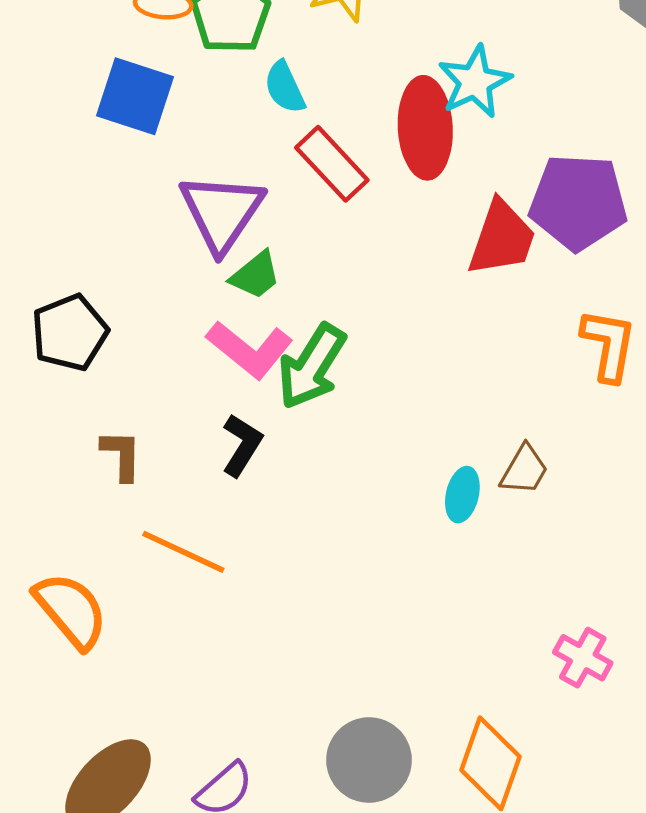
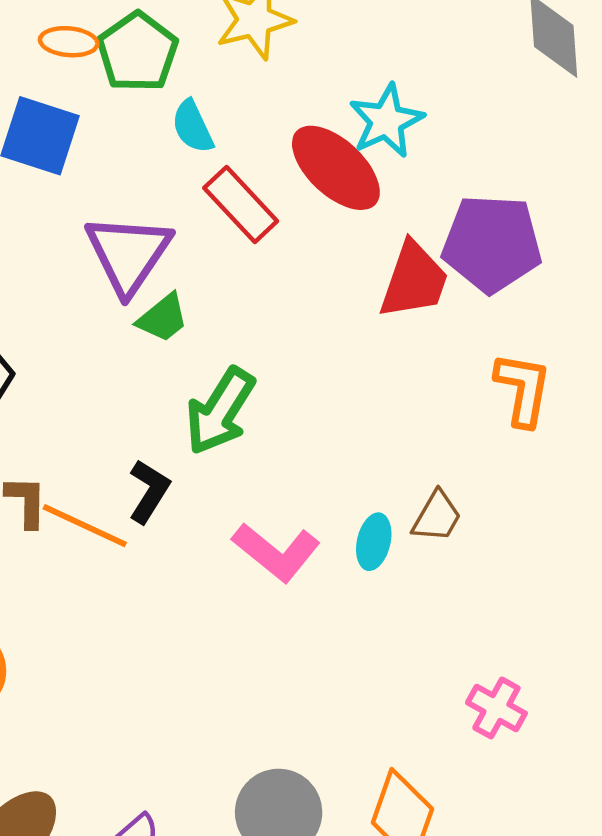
red ellipse: (425, 128) -> (336, 168), turned -44
pink L-shape: (250, 349) -> (276, 552), moved
orange line: (183, 552) -> (85, 526), moved

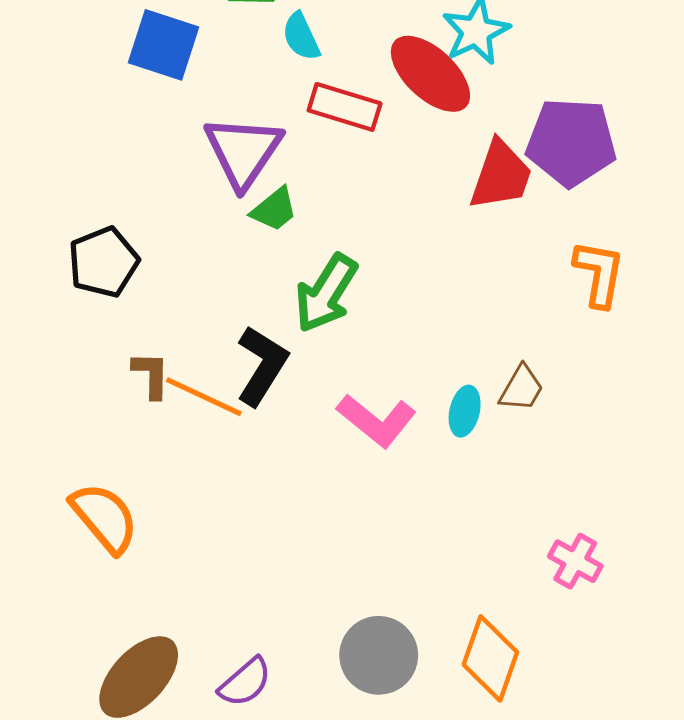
red rectangle: (241, 205) -> (345, 107), turned -30
black L-shape: (149, 491) -> (262, 366), size x1.4

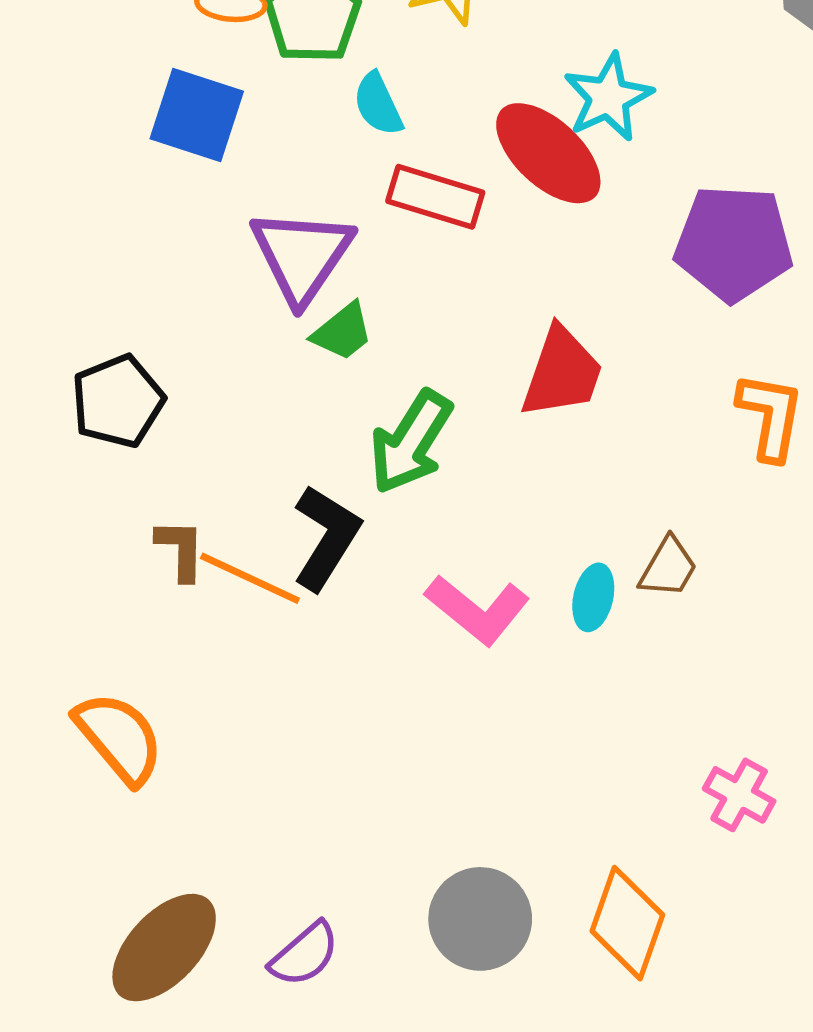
red trapezoid: (501, 175) -> (562, 373), moved

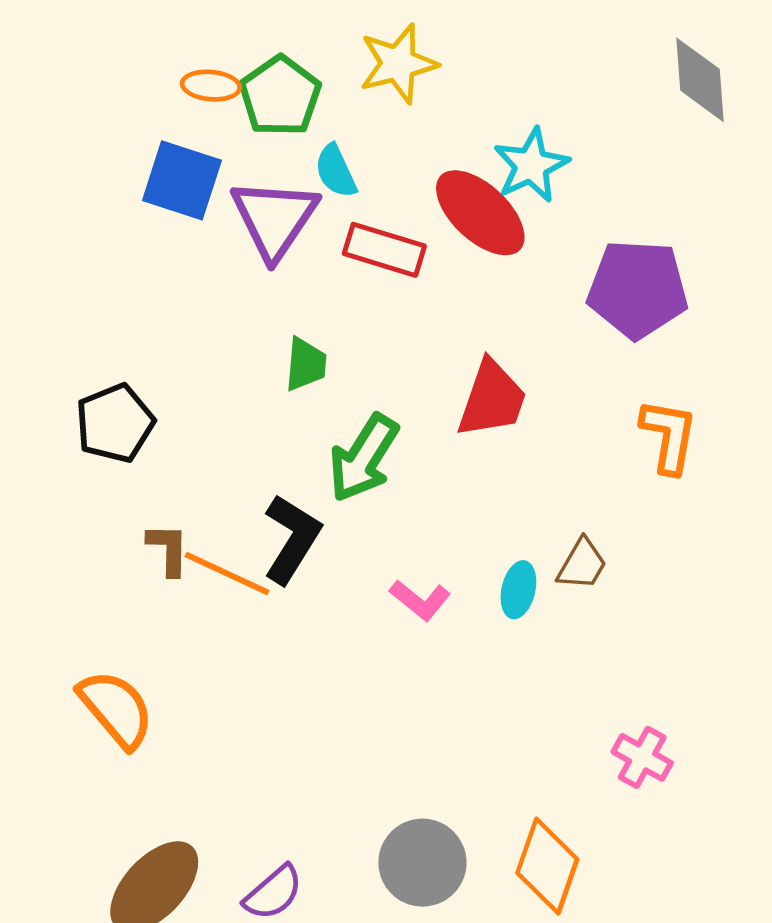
purple triangle: (302, 255) -> (274, 219), moved
green trapezoid: (343, 332) -> (306, 364), turned -46
pink L-shape: (477, 610) -> (420, 600), size x0.7

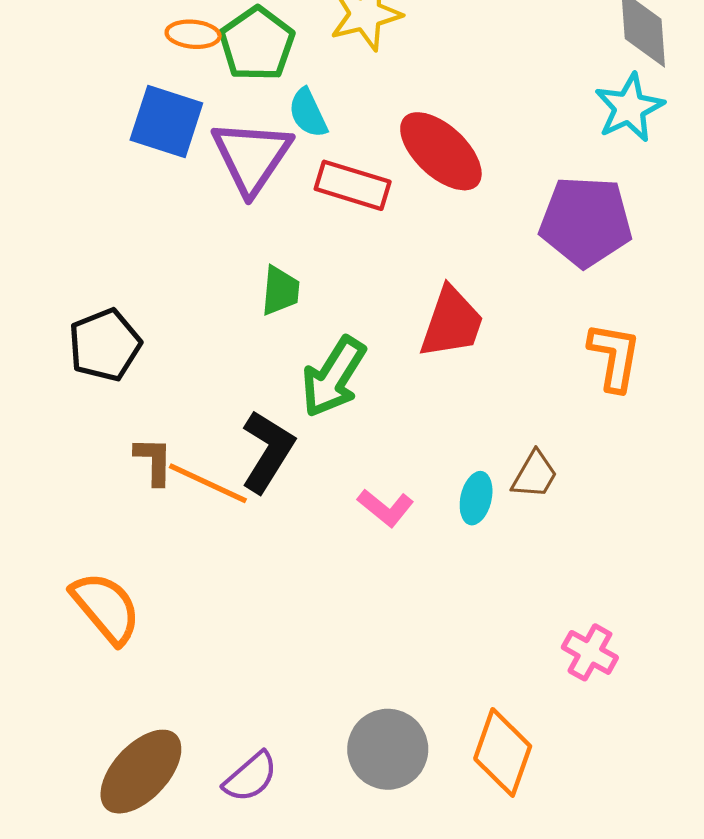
cyan star: (531, 165) -> (629, 108), moved

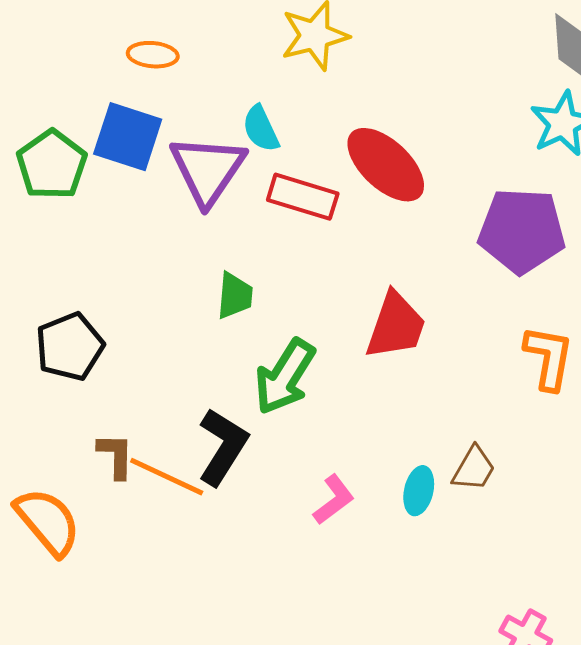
green pentagon: (257, 44) -> (52, 165), moved
pink L-shape: (386, 508) -> (334, 500), turned -76
orange semicircle: (106, 608) -> (48, 522), moved

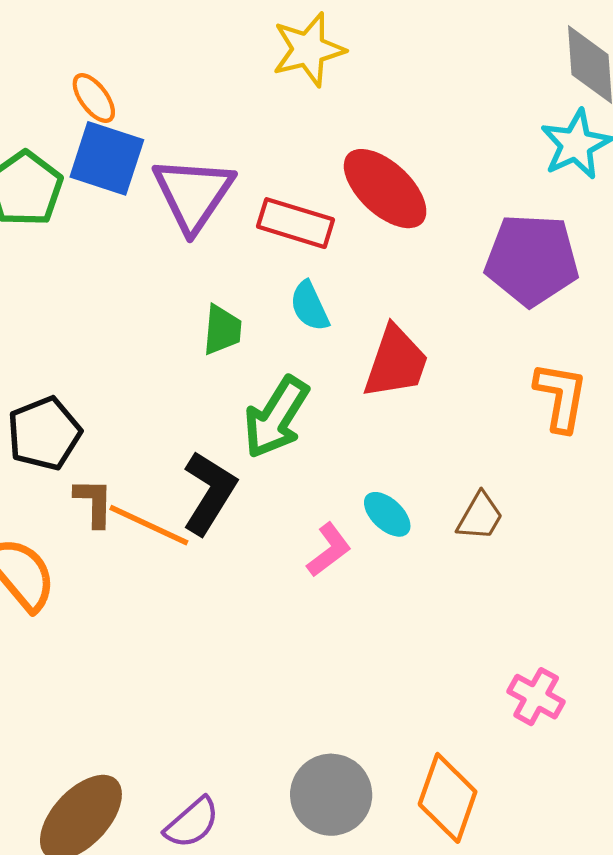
orange ellipse: (153, 55) -> (94, 98), moved, turned 48
cyan semicircle: (261, 129) -> (310, 306), moved
black pentagon: (70, 347) -> (44, 433), moved
cyan ellipse: (419, 491) -> (387, 514), moved, turned -60

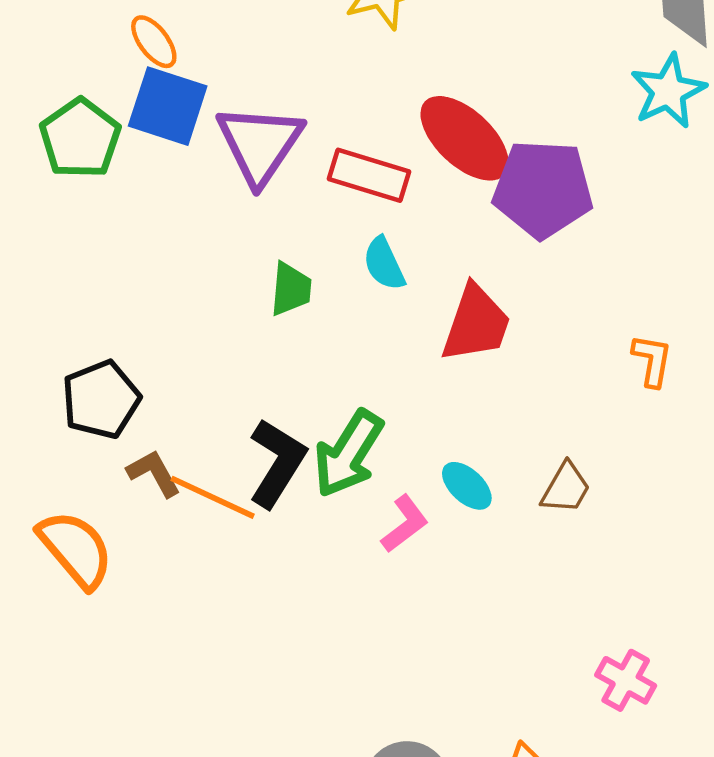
purple pentagon: (532, 260) -> (543, 189), moved
orange L-shape: (561, 397) -> (652, 360), size x0.7
green arrow: (276, 417) -> (348, 454), moved
brown L-shape: (94, 502) -> (154, 473), turned -30

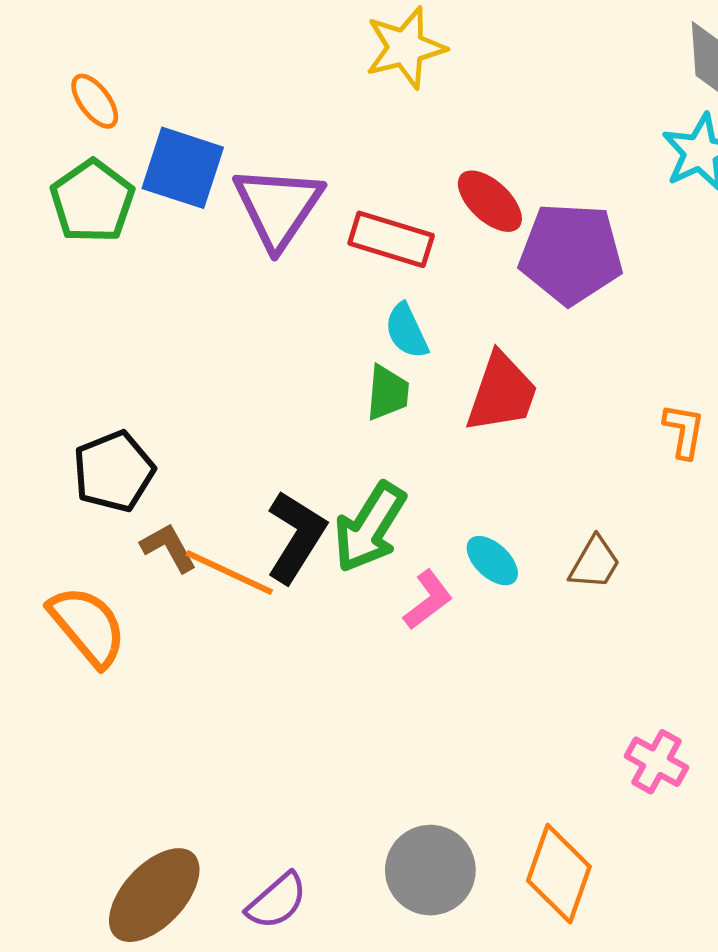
orange ellipse: (154, 42) -> (95, 101), moved
red ellipse: (465, 138) -> (490, 201), size x0.7
green trapezoid: (291, 289) -> (388, 393), moved

